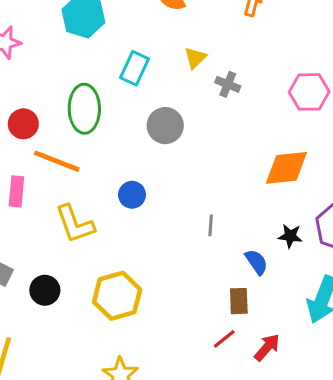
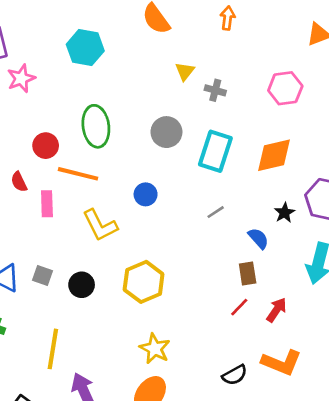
cyan rectangle: (134, 68) -> (215, 151), moved, size x1.4
gray line: (211, 225) -> (216, 212), turned 60
black star: (290, 236) -> (284, 213), turned -30

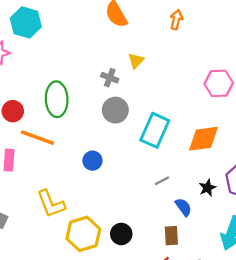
cyan hexagon: (85, 48) -> (26, 22), moved
gray cross: (215, 90) -> (110, 78), moved
gray line: (216, 212) -> (162, 181), moved
yellow L-shape: (100, 225) -> (51, 204), moved
black circle: (82, 285) -> (121, 234), moved

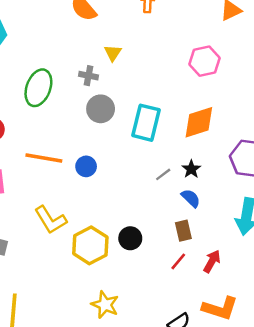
green ellipse: (57, 99) -> (38, 88), moved, turned 32
orange line: (38, 138) -> (44, 158), moved
black star: (207, 188) -> (191, 169), moved

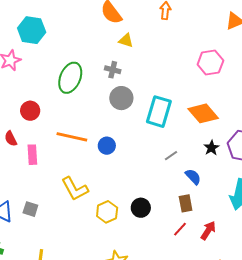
yellow triangle: (113, 53) -> (126, 40), moved, turned -49
orange diamond: (199, 122) -> (203, 113), turned 64
black star: (191, 169) -> (211, 148), moved
yellow hexagon: (90, 245) -> (107, 212), size x0.7

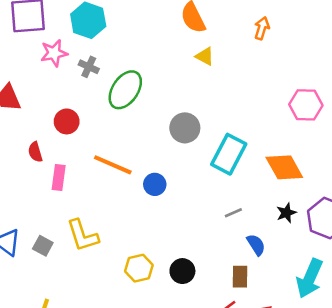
gray cross: (113, 70) -> (89, 67), moved
yellow L-shape: (75, 189) -> (83, 235), moved

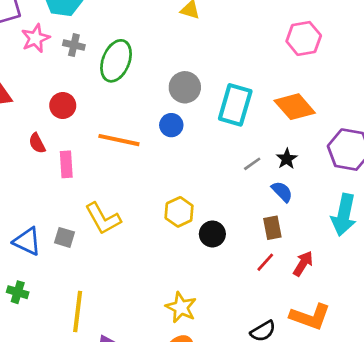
blue circle: (155, 184) -> (171, 125), moved
black star: (286, 213) -> (287, 159), moved
yellow hexagon: (139, 268) -> (179, 212), moved

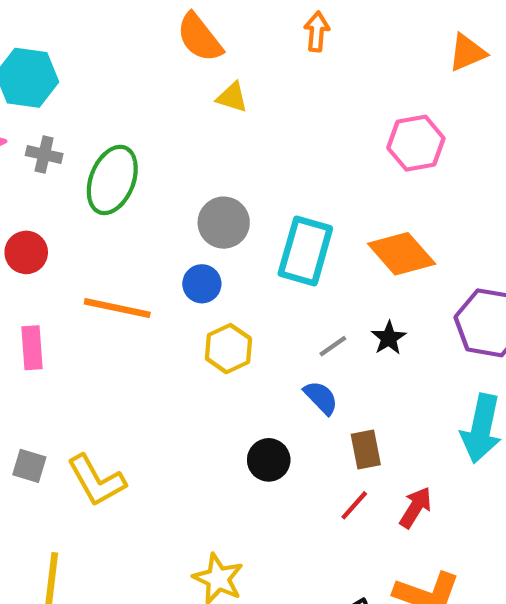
blue semicircle: (282, 192) -> (321, 398), moved
yellow hexagon: (179, 212) -> (228, 349), moved
yellow L-shape: (103, 219) -> (96, 480), moved

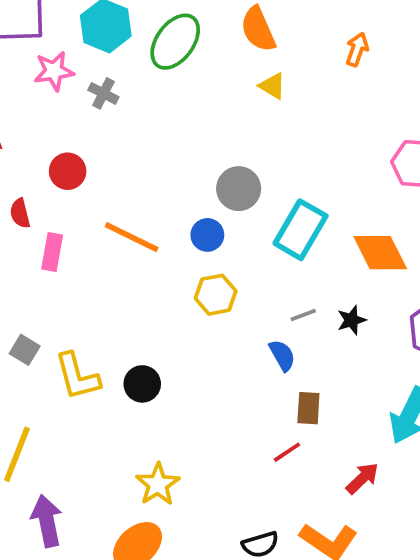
green ellipse: (112, 180) -> (175, 42), moved
black circle: (269, 460) -> (142, 384), moved
red arrow: (416, 507) -> (362, 478), moved

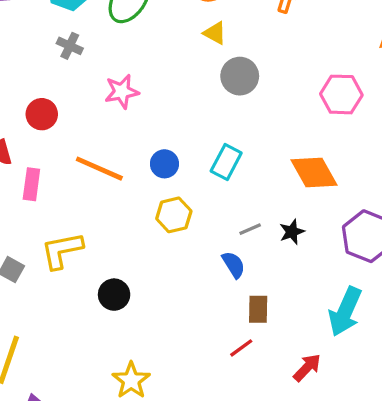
pink star: (54, 71) -> (122, 92), moved
gray circle: (239, 189) -> (240, 76), moved
cyan rectangle: (301, 230) -> (226, 162), moved, size x0.7
yellow L-shape: (77, 376) -> (62, 250), moved, turned 96

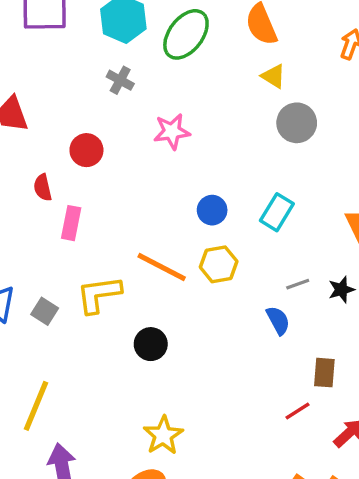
orange line: (99, 169) -> (162, 267), moved
brown rectangle: (258, 309) -> (324, 373), moved
red line: (241, 348) -> (297, 411), moved

